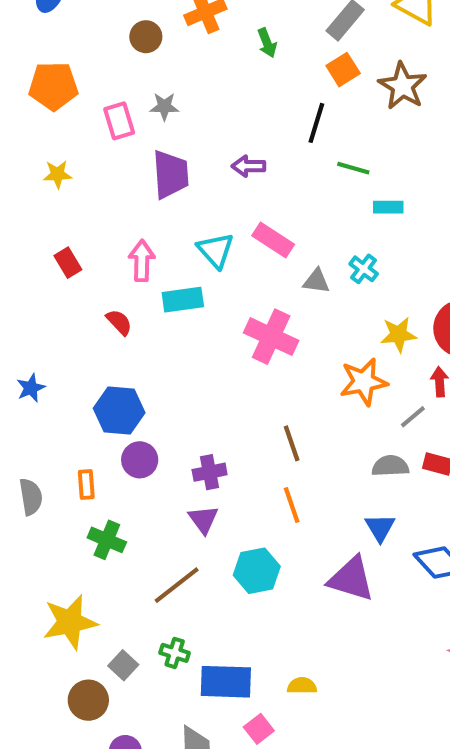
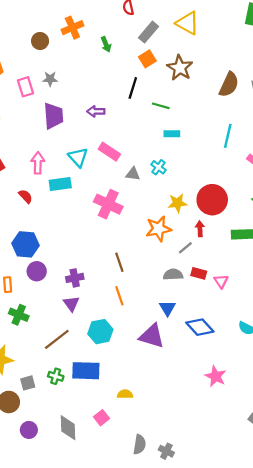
green line: (353, 168) -> (161, 106), moved
gray square: (123, 665) -> (28, 383), turned 32
blue rectangle: (226, 682) -> (86, 371), moved

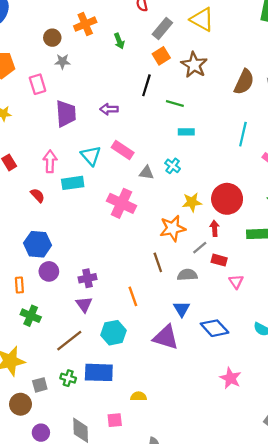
gray star: (50, 79) -> (62, 61), moved
brown line: (119, 262) -> (158, 262), moved
red rectangle: (199, 273) -> (219, 260), moved
pink square: (102, 418) -> (115, 420), turned 32

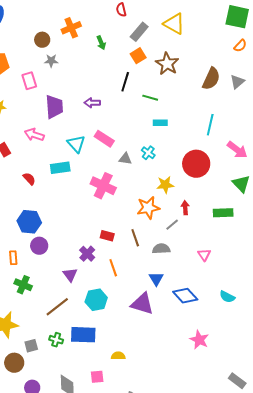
pink arrow: (50, 161) -> (34, 135), moved, turned -72
red circle: (227, 199) -> (196, 164), moved
red rectangle: (219, 260) -> (107, 236), moved
purple cross: (87, 278) -> (87, 254), moved, turned -35

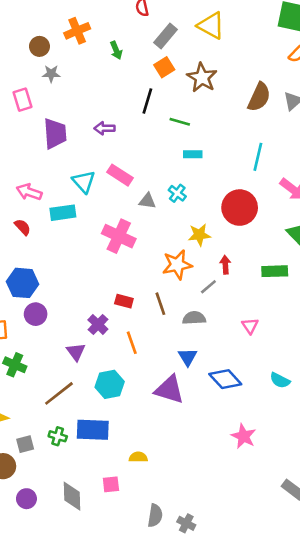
pink arrow: (34, 135) -> (29, 192), moved

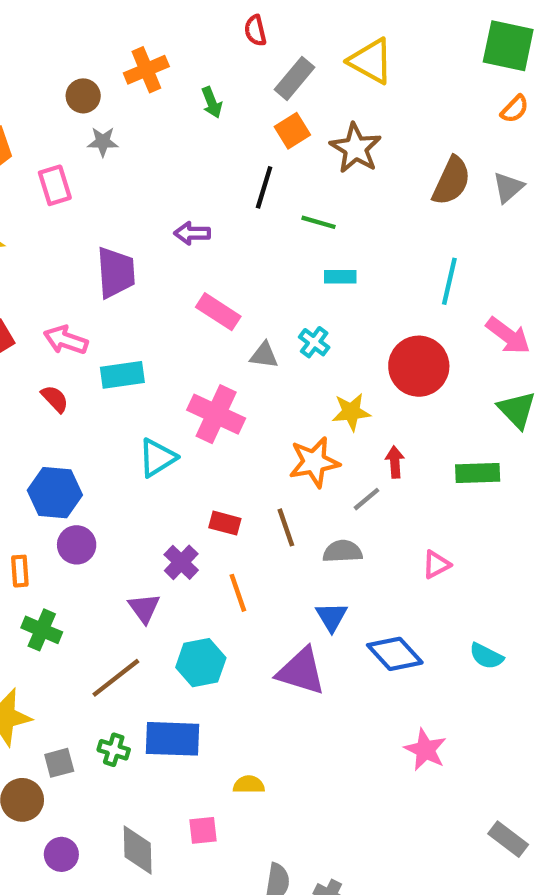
purple trapezoid: (55, 133) -> (116, 272), moved
cyan triangle: (84, 182) -> (157, 458), moved, turned 40
pink triangle: (250, 326) -> (436, 564), turned 36

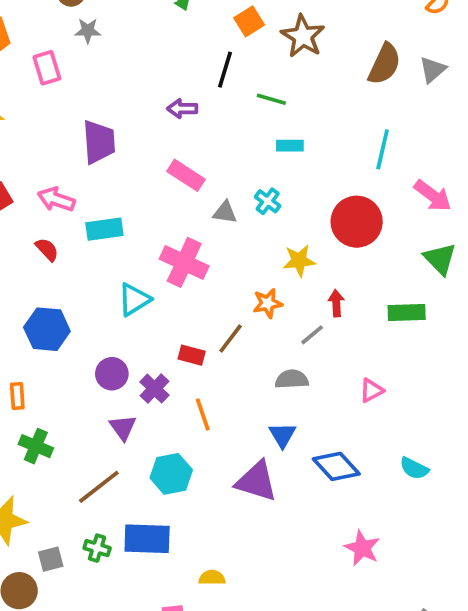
purple arrow: (192, 233) -> (182, 109), moved
orange star: (314, 462) -> (268, 303), size x0.7
brown line: (286, 527) -> (231, 338), moved, turned 56
purple circle: (77, 545) -> (112, 374), moved

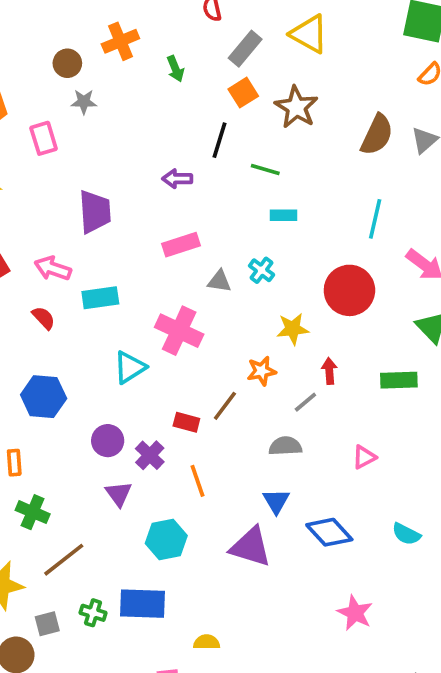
pink rectangle: (186, 175) -> (181, 245), turned -51
brown line: (99, 487) -> (64, 560), moved

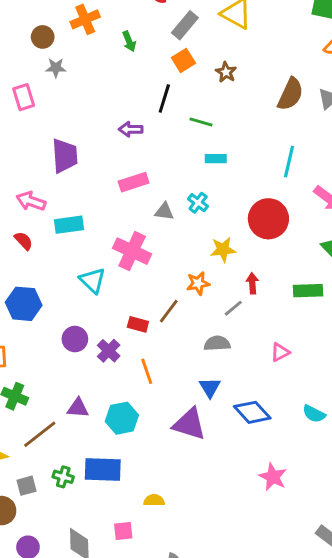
brown star: (296, 107) -> (226, 72), size x0.6
cyan triangle: (130, 367) -> (92, 280), turned -44
purple triangle: (119, 494) -> (78, 408), moved, turned -50

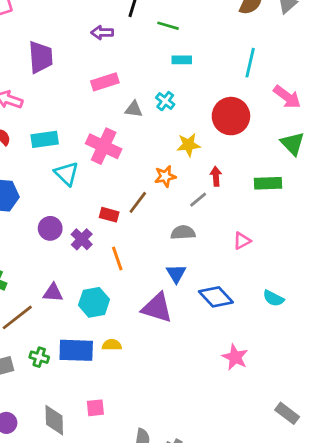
cyan rectangle: (69, 225) -> (45, 139), moved
yellow semicircle: (154, 500) -> (112, 345), moved

